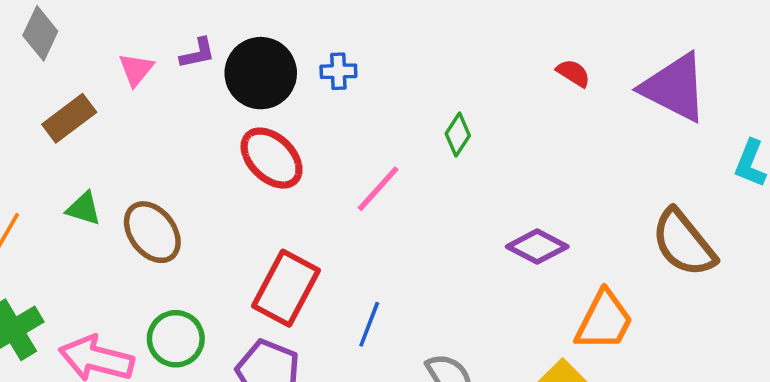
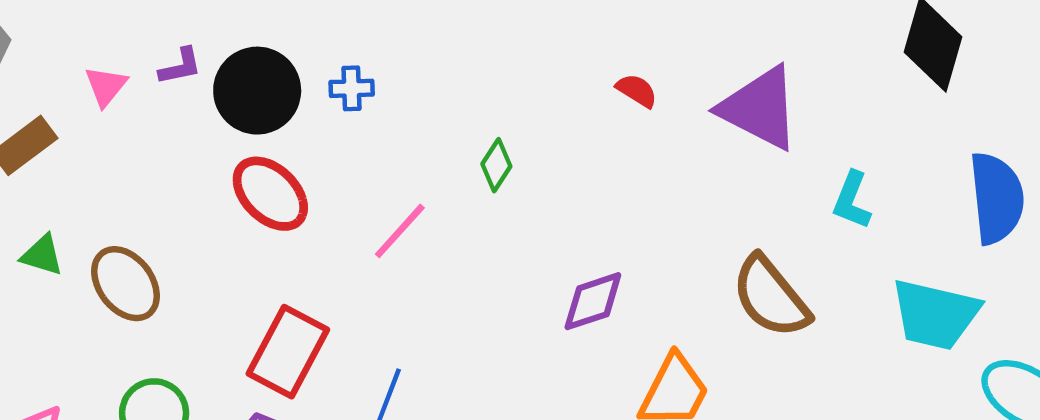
purple diamond: (537, 247) -> (593, 301), turned -46

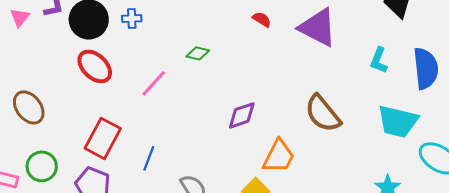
green diamond: (496, 165) -> (198, 53), turned 70
cyan L-shape: (852, 200) -> (379, 60), moved

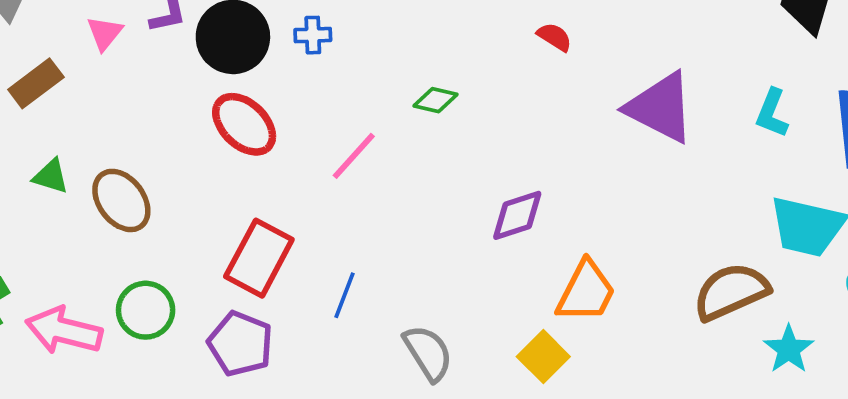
purple triangle: (318, 27) -> (660, 108), moved
brown semicircle: (323, 113) -> (731, 292), moved, turned 105

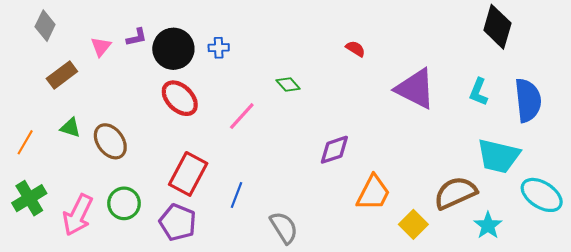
green diamond: (436, 100) -> (288, 85), turned 35
pink arrow: (64, 331) -> (78, 215), turned -78
yellow square: (543, 357) -> (413, 224), moved

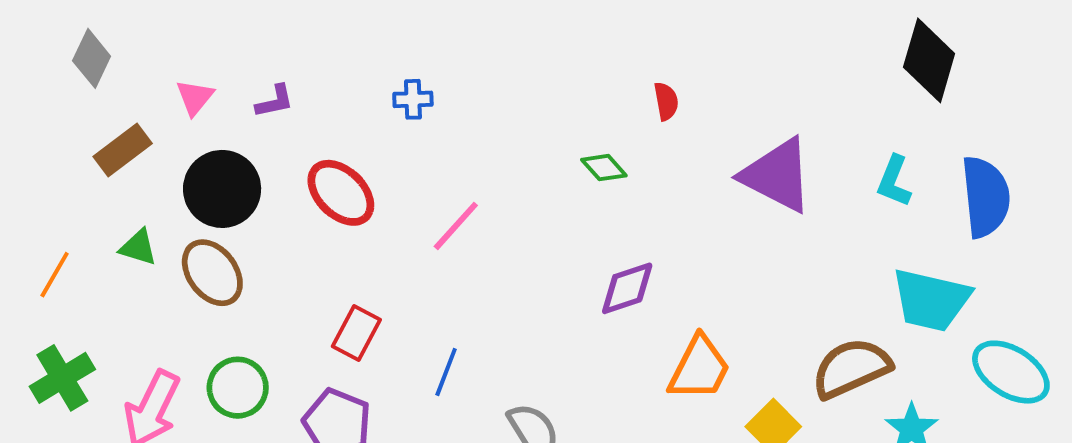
purple L-shape: (137, 37) -> (275, 101), moved
black circle: (173, 49) -> (222, 189), moved
red semicircle: (355, 49) -> (666, 101), turned 48
green diamond: (288, 85) -> (604, 168), moved
red rectangle: (188, 174) -> (356, 333), size x0.7

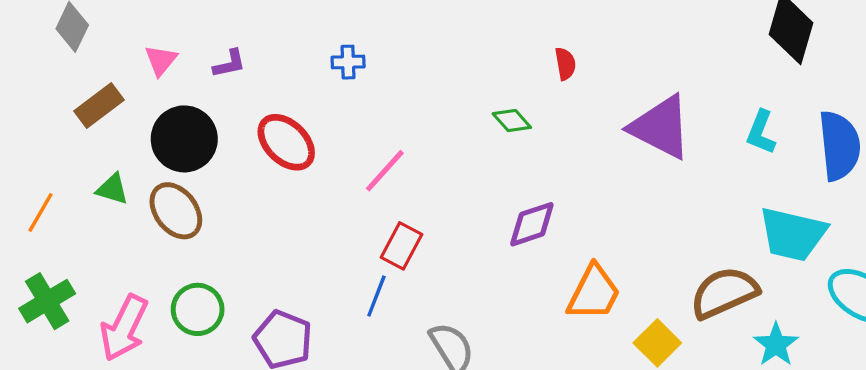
red rectangle: (356, 333) -> (402, 246), moved

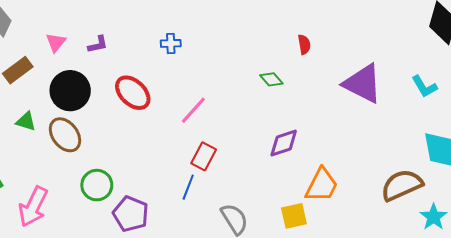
cyan L-shape: (761, 132) -> (424, 87), turned -52
green circle: (198, 309) -> (97, 185), moved
yellow square: (657, 343) -> (294, 216), moved, turned 32

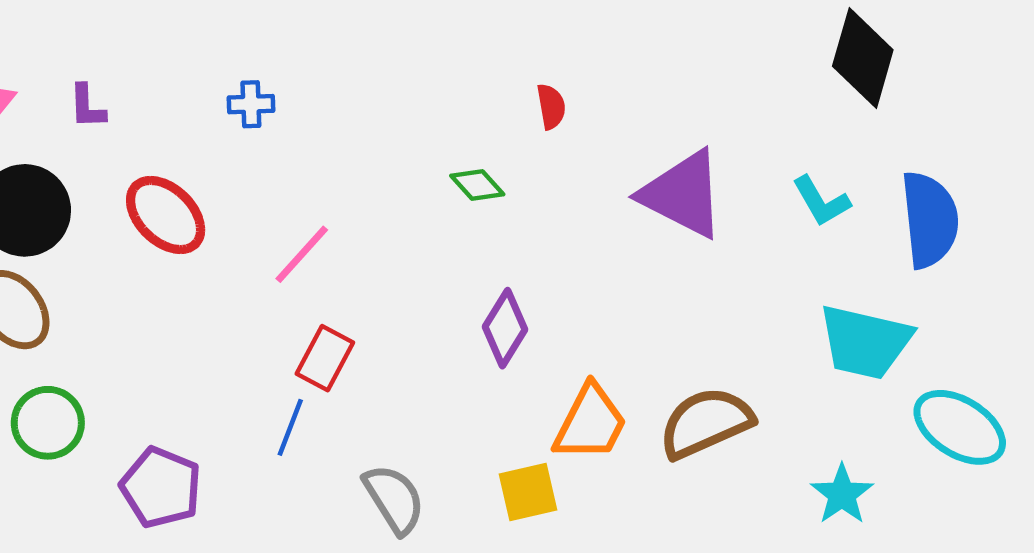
purple L-shape: (98, 44) -> (87, 106), turned 100
purple diamond: (284, 143) -> (505, 328), turned -40
green circle: (97, 185) -> (48, 423), moved
brown semicircle: (402, 185) -> (706, 423), moved

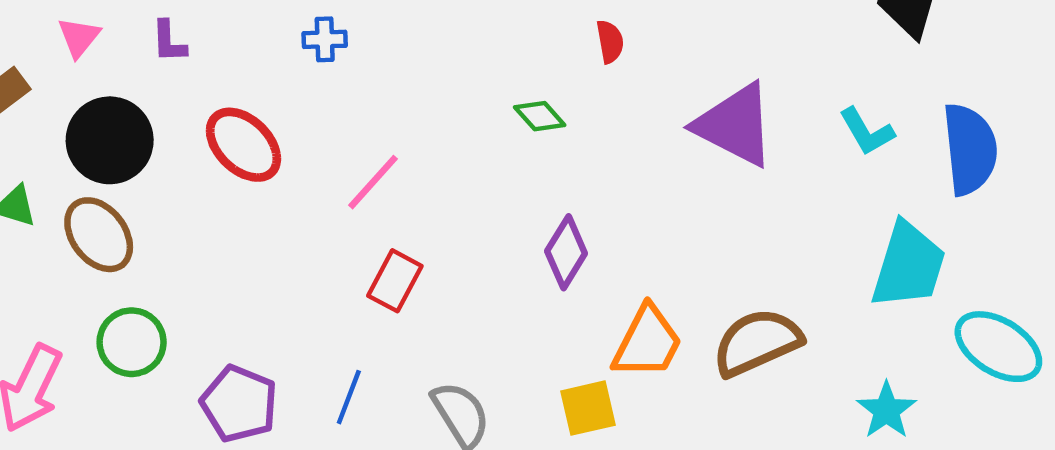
cyan trapezoid: (865, 342) -> (908, 265), turned -86
blue line: (290, 427) -> (349, 397), moved

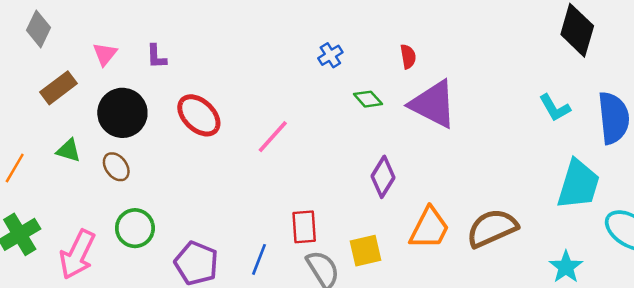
blue cross: (325, 39) -> (330, 55), moved, turned -30
purple triangle: (735, 125) -> (433, 104), moved
brown ellipse: (99, 235) -> (116, 167), size x0.7
red rectangle: (395, 281) -> (304, 227), moved, turned -32
yellow square: (588, 408) -> (365, 251), moved

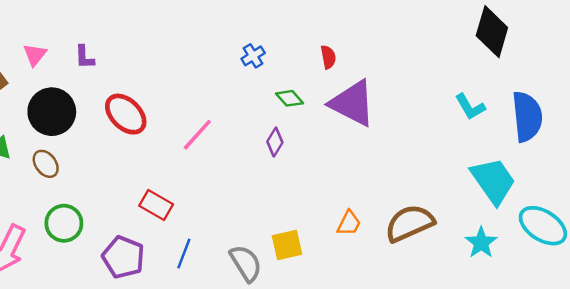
purple diamond: (383, 177) -> (275, 142), moved, size x0.7
cyan trapezoid: (578, 184) -> (493, 181), turned -52
red rectangle: (304, 227) -> (156, 205), moved, turned -56
orange trapezoid: (429, 228) -> (349, 223), size x0.6
cyan star: (566, 267) -> (481, 243), moved

